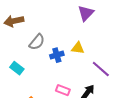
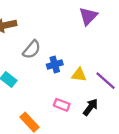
yellow triangle: (78, 48) -> (79, 75), moved

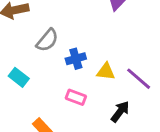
pink rectangle: (62, 105) -> (76, 97), moved

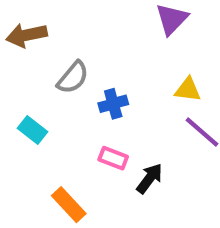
yellow triangle: (106, 72) -> (188, 90), moved
black arrow: (120, 112) -> (150, 178), moved

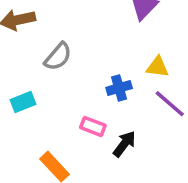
blue cross: (113, 104) -> (119, 88), moved
cyan rectangle: (33, 130) -> (23, 102), turned -60

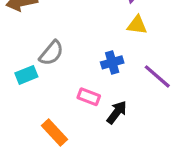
gray semicircle: (58, 57) -> (51, 53), moved
yellow triangle: (157, 67) -> (137, 25), moved

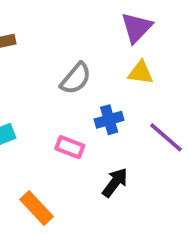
gray semicircle: (51, 53) -> (76, 78), moved
pink rectangle: (89, 97) -> (70, 147), moved

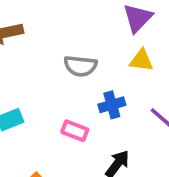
gray semicircle: (76, 78) -> (80, 66), turned 56

